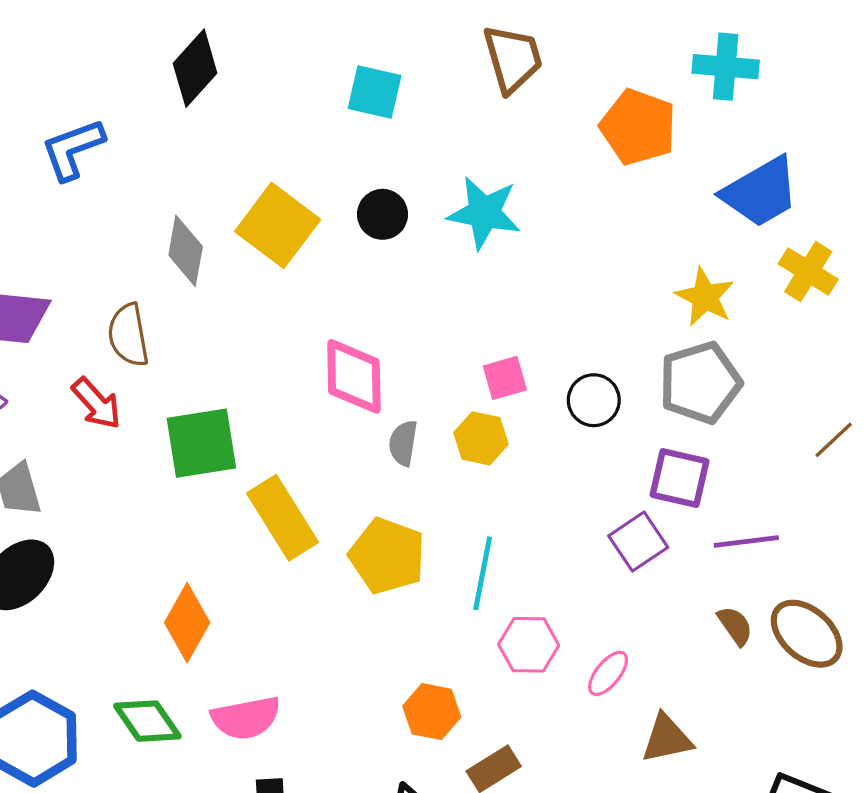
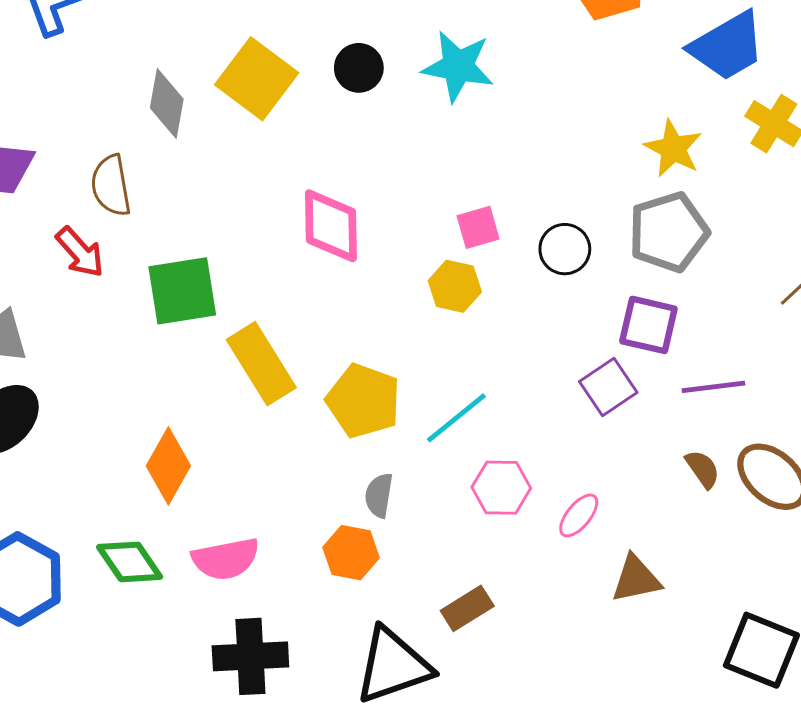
gray semicircle: (403, 443) -> (379, 495), moved
cyan line: (483, 573) -> (456, 418), turned 40
orange hexagon: (432, 712) -> (351, 553), moved

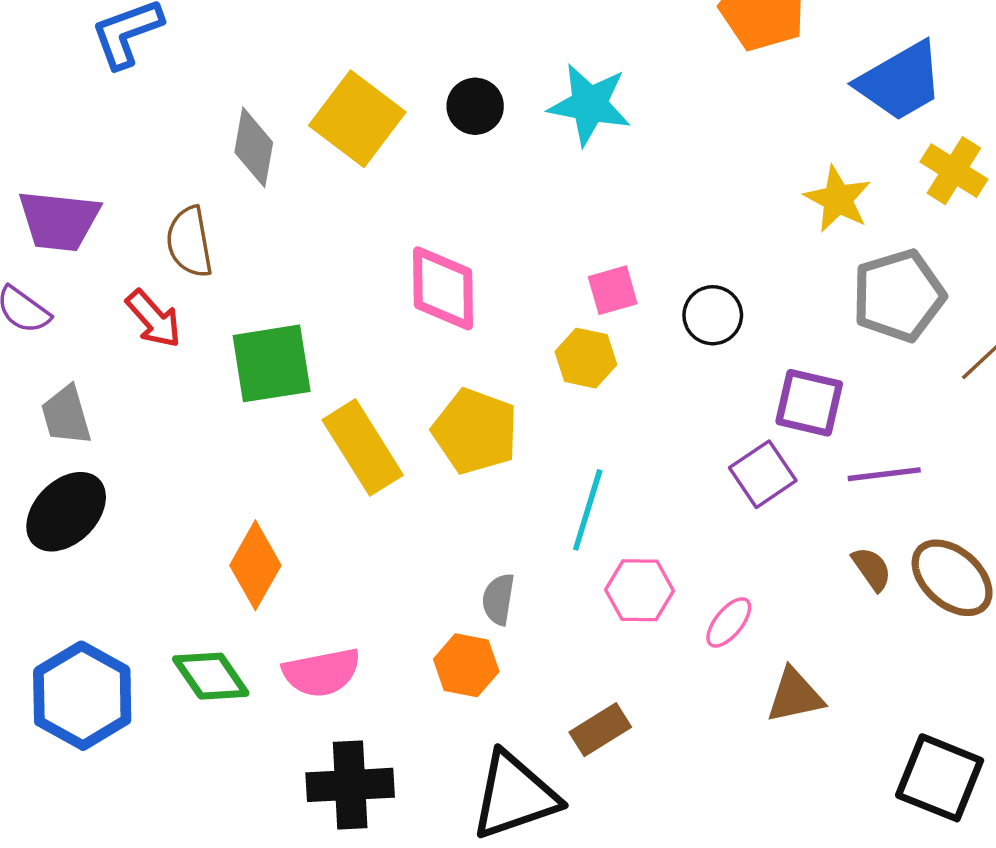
gray pentagon: (669, 232) -> (898, 296), moved
yellow pentagon: (363, 401) -> (475, 431), moved
cyan line: (456, 418) -> (588, 510), turned -34

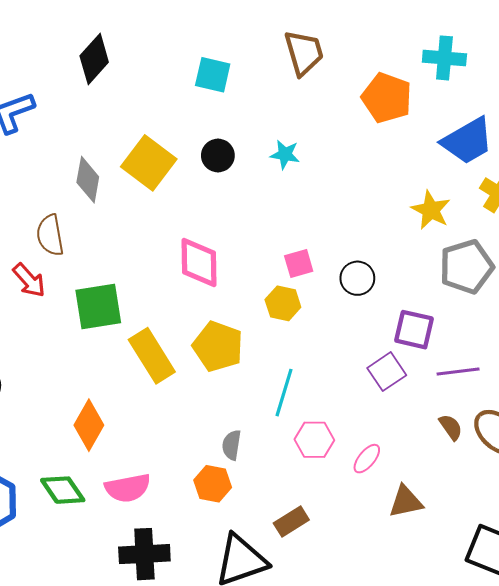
cyan star: (589, 104) -> (285, 154), size x0.6

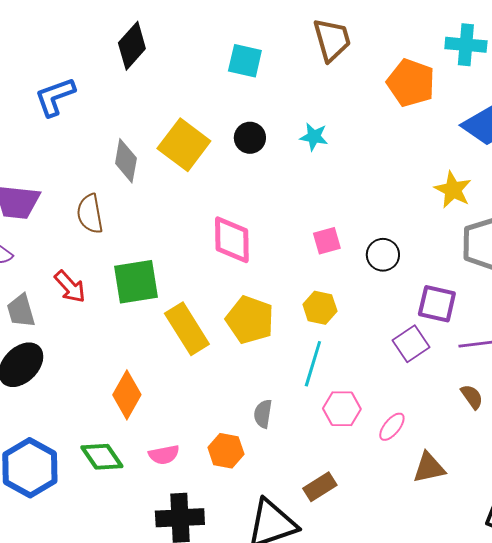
red arrow: (29, 280) -> (70, 287), moved
yellow hexagon: (283, 303) -> (320, 308), moved
orange hexagon: (213, 484) -> (226, 451), moved
pink semicircle: (128, 488) -> (164, 455), size x0.7

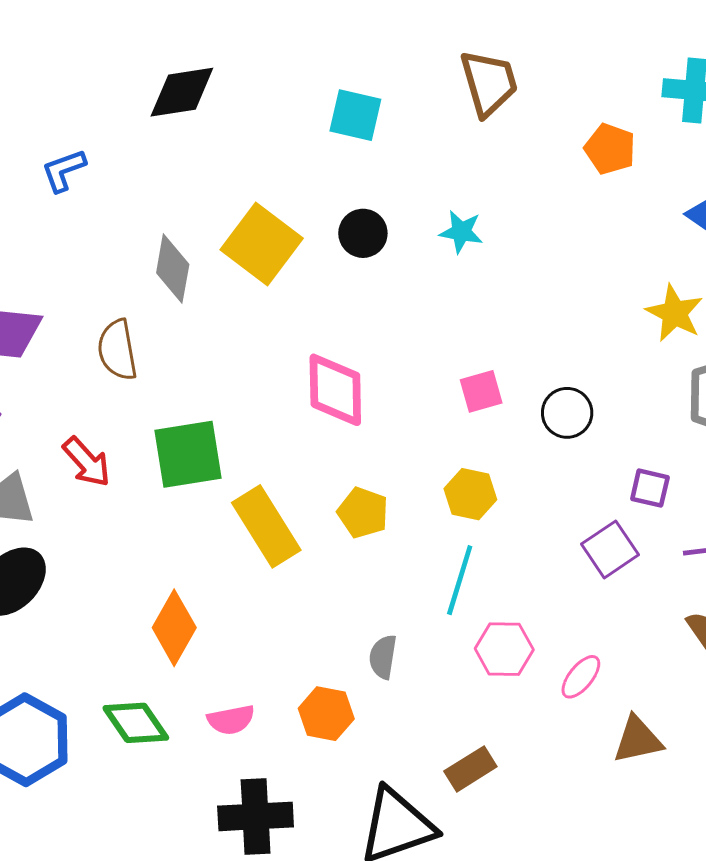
black diamond: (132, 46) -> (182, 92), turned 39
orange pentagon: (411, 83) -> (610, 149), size x0.7
blue L-shape: (55, 97) -> (64, 170), size x0.7
purple square: (437, 304) -> (650, 488), size x0.7
yellow pentagon: (250, 320) -> (363, 513), size x0.7

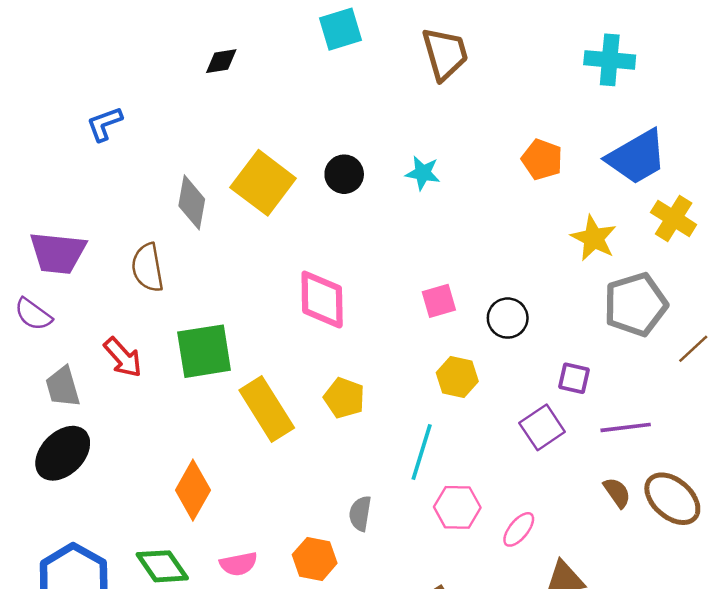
black diamond: (182, 92) -> (221, 61), moved, size x0.6
cyan square: (355, 115) -> (340, 29), moved, turned -30
orange pentagon: (610, 149) -> (542, 159), moved
yellow hexagon: (470, 494) -> (457, 377), moved

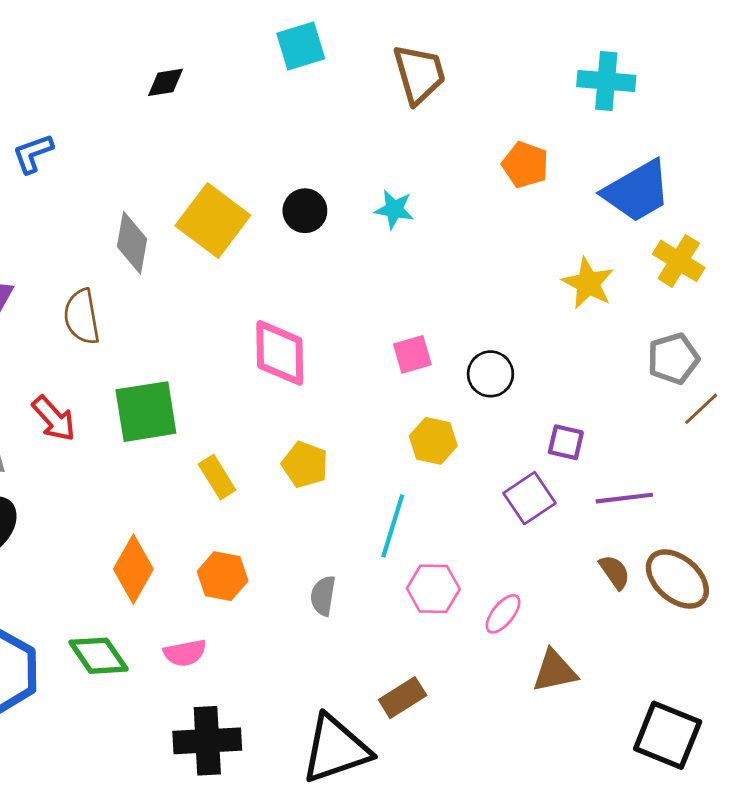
orange pentagon: (542, 159) -> (525, 165), moved
gray pentagon: (635, 305) -> (673, 359), moved, size x0.7
yellow rectangle: (267, 409) -> (217, 477), size x0.6
orange hexagon: (315, 559) -> (223, 576), moved

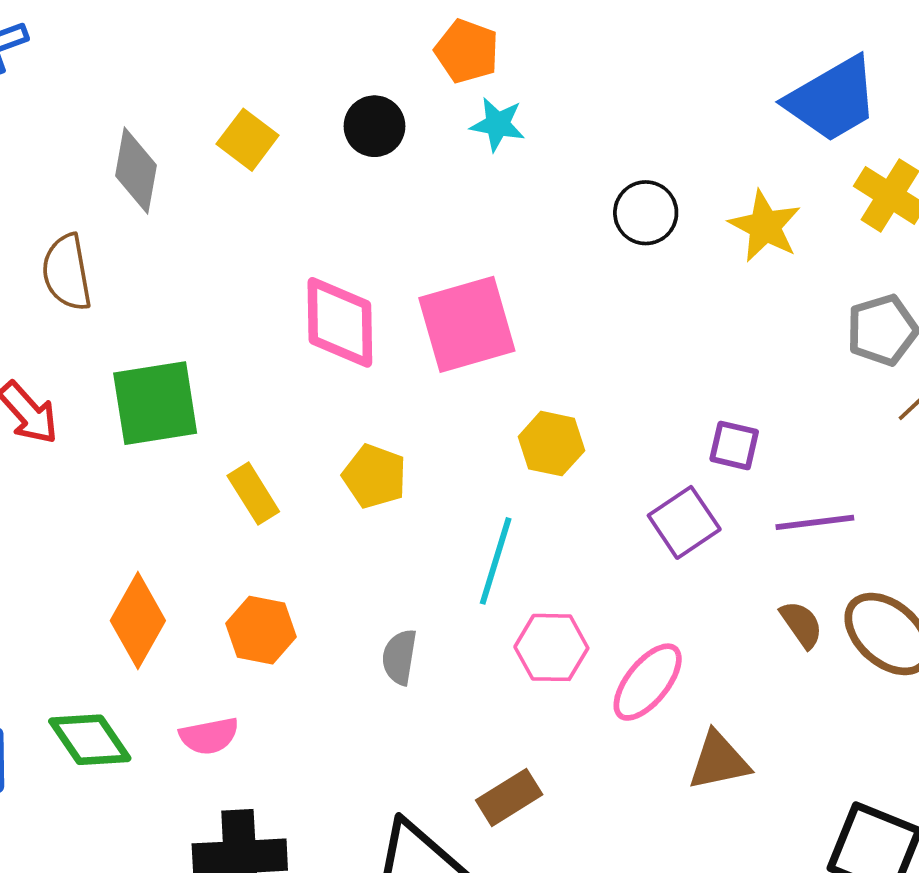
orange pentagon: (525, 165) -> (467, 51), moved
yellow square: (213, 220) -> (248, 140), size x0.6
pink square: (412, 354) -> (467, 324), moved, size x1.8
black circle: (490, 374) -> (646, 213), moved
pink ellipse: (503, 614) -> (648, 682), size x1.4

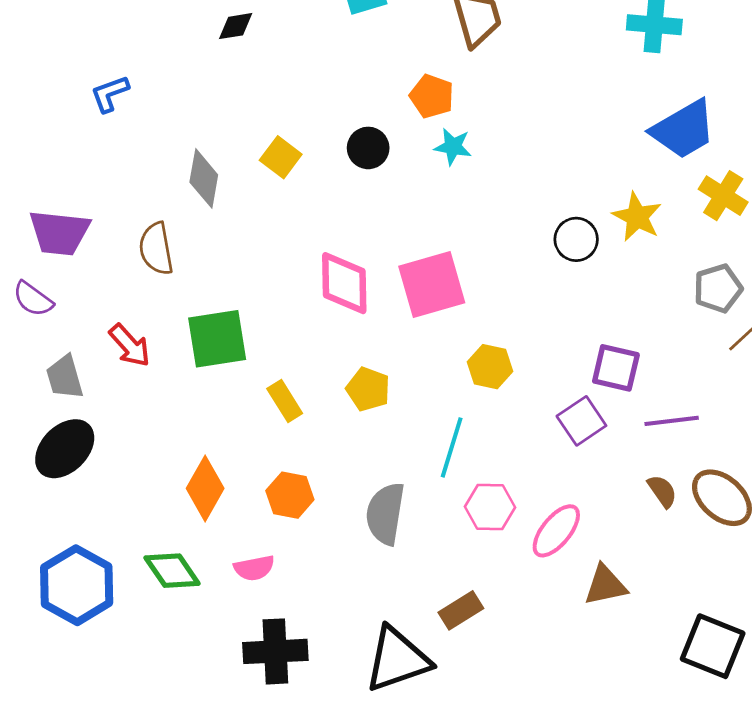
black circle: (646, 213) -> (576, 239), moved
purple square: (734, 445) -> (616, 368), size x1.4
gray semicircle: (399, 657) -> (385, 514), size x1.6

